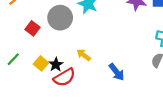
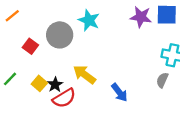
yellow arrow: (84, 55) -> (84, 74), size x1.5

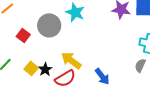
red semicircle: (64, 98) -> (65, 78), moved

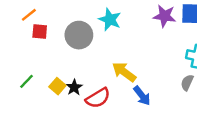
red square: (23, 35) -> (40, 31), moved, turned -32
yellow arrow: (71, 60) -> (124, 72), moved

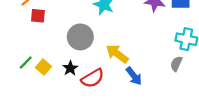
gray circle: (79, 35) -> (80, 37), moved
yellow square: (57, 86) -> (44, 67), moved

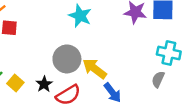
gray circle: (80, 37) -> (67, 59), moved

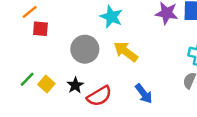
gray circle: (67, 59) -> (85, 49), moved
yellow arrow: (94, 69) -> (126, 52), moved

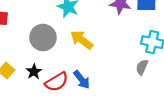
blue arrow: (144, 94) -> (82, 80), moved

